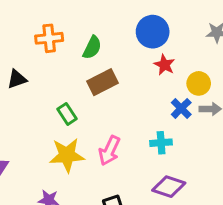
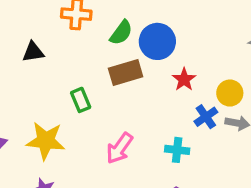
blue circle: (153, 32) -> (157, 41), moved
red star: (164, 65) -> (184, 79), moved
yellow star: (67, 155) -> (46, 141), moved

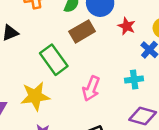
green rectangle: (81, 100) -> (54, 60), size x1.6

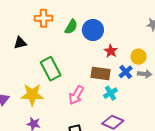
brown rectangle: (82, 31) -> (101, 73), moved, turned 30
cyan cross: (134, 79) -> (110, 93), turned -32

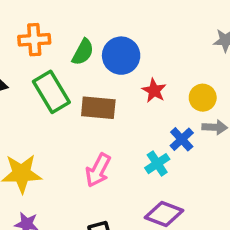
green rectangle: (51, 69) -> (51, 92), moved
blue cross: (126, 72) -> (182, 139), moved
brown rectangle: (101, 73) -> (98, 108), moved

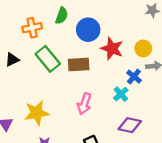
green semicircle: (83, 52) -> (62, 16), moved
red star: (154, 91) -> (112, 49), size x1.5

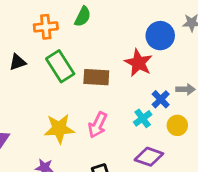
blue circle: (88, 30) -> (160, 36), moved
yellow circle: (143, 48) -> (177, 125), moved
yellow star: (37, 113) -> (59, 129), moved

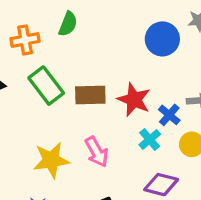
red star: (138, 63) -> (134, 100), moved
pink arrow: (98, 125) -> (97, 152), turned -50

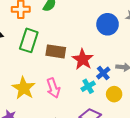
green rectangle: (46, 86) -> (29, 40), turned 45
yellow star: (51, 160) -> (24, 88), turned 30

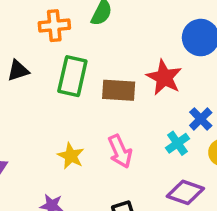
red star: (83, 59) -> (164, 77), moved
yellow star: (24, 88) -> (71, 156), size x0.7

